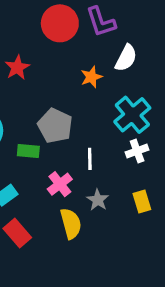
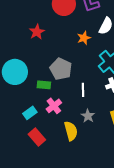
pink cross: (60, 184) -> (54, 106), moved

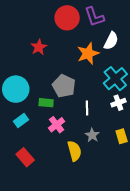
orange star: (84, 38) -> (88, 53), size x1.5
cyan rectangle: (30, 113) -> (21, 121), moved
red rectangle: (37, 137) -> (25, 157), moved

